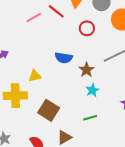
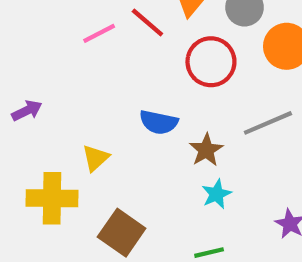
red circle: (87, 28) -> (211, 62), size x1.5
yellow triangle: (35, 76) -> (95, 158), turned -32

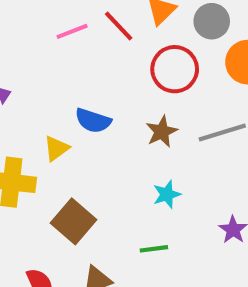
blue semicircle: (159, 122) -> (93, 121), moved
brown star: (206, 150) -> (162, 132), moved

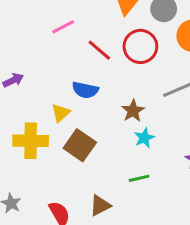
red line: (119, 26) -> (99, 50), moved
brown star: (162, 132) -> (133, 111), moved
brown square: (73, 221) -> (80, 145), moved

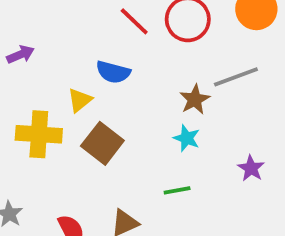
brown star: (133, 111) -> (195, 100), moved
cyan star: (144, 138) -> (187, 138), turned -30

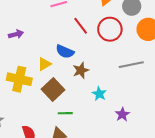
brown star: (195, 100) -> (81, 70), moved
purple star: (251, 168) -> (122, 114), moved
green line: (177, 190) -> (65, 113), moved

